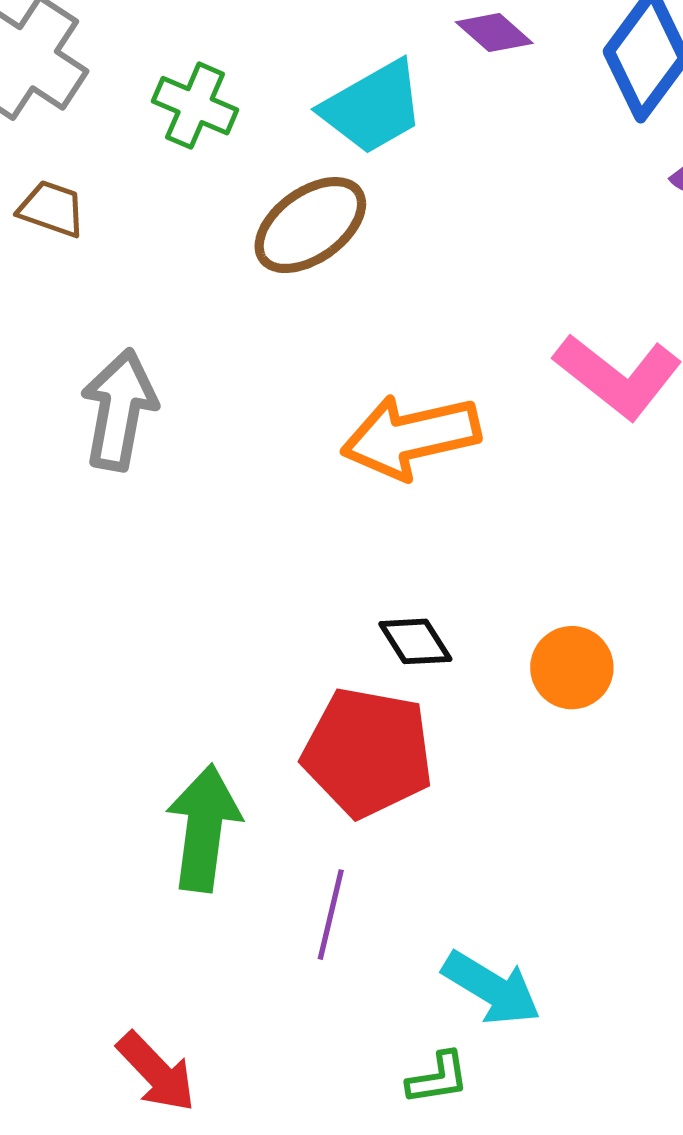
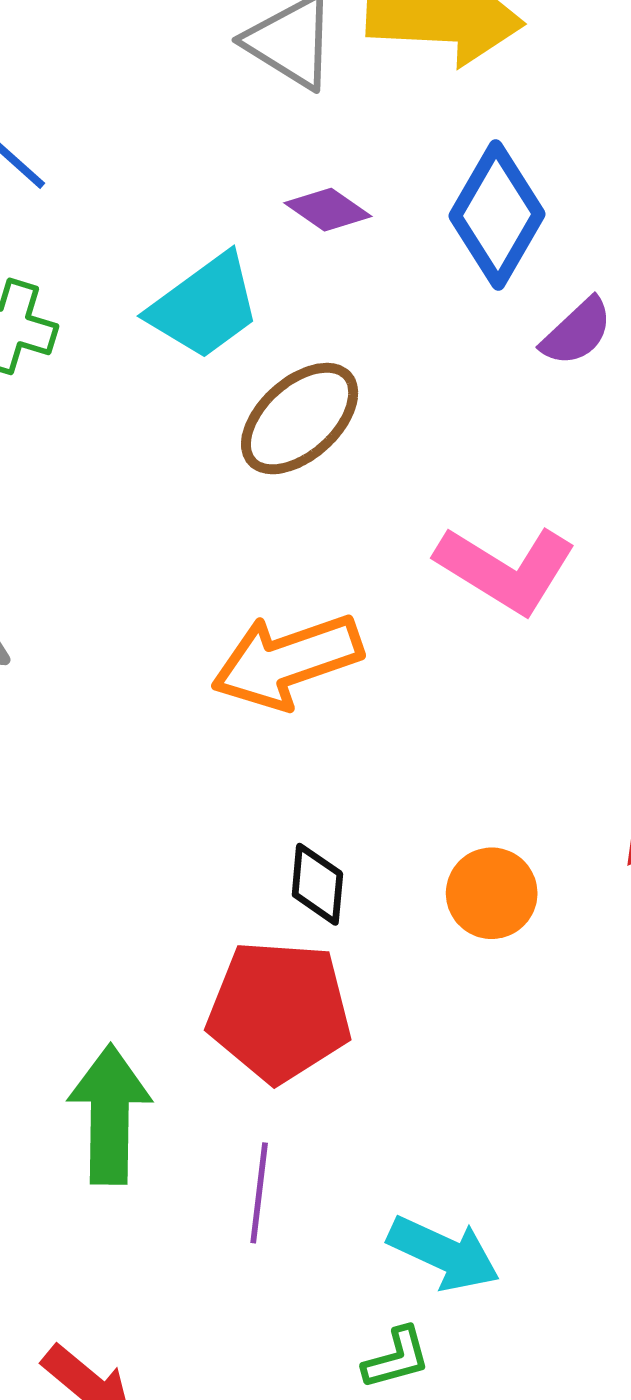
brown ellipse: (310, 225) -> (300, 419), moved
black diamond: (415, 641) -> (317, 884), turned 44

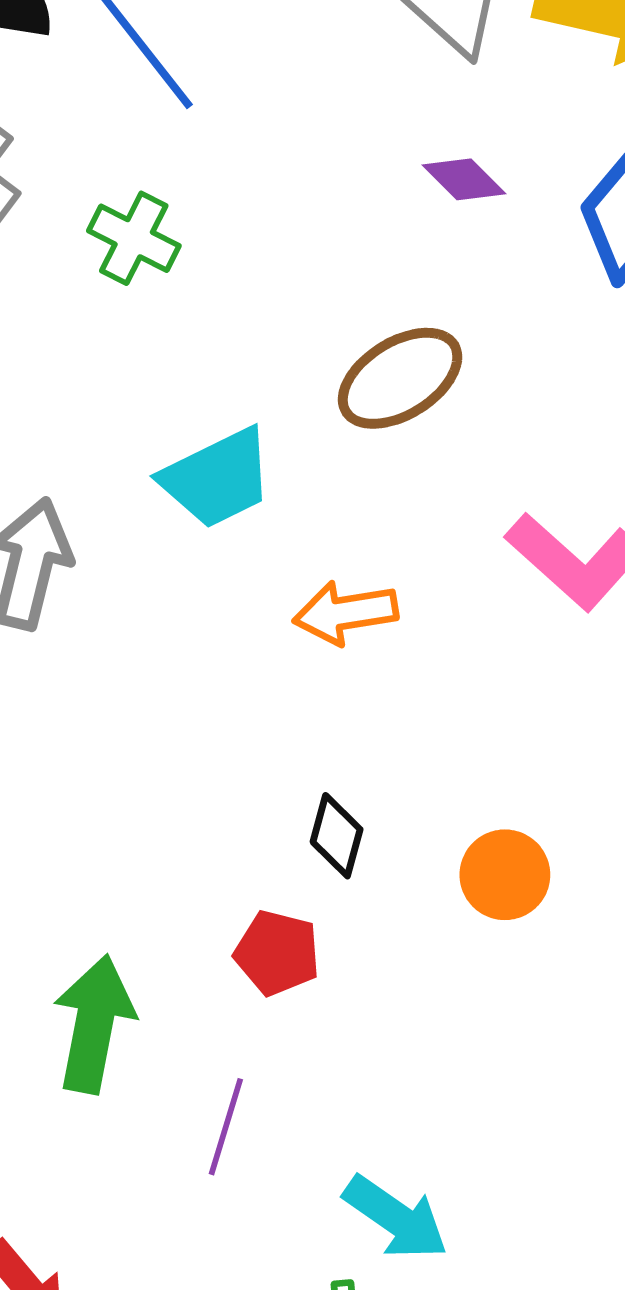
cyan trapezoid: (205, 306) -> (217, 478), moved
orange arrow: (287, 661) -> (346, 613), size x0.7
red pentagon: (279, 1011) -> (277, 953), size x0.6

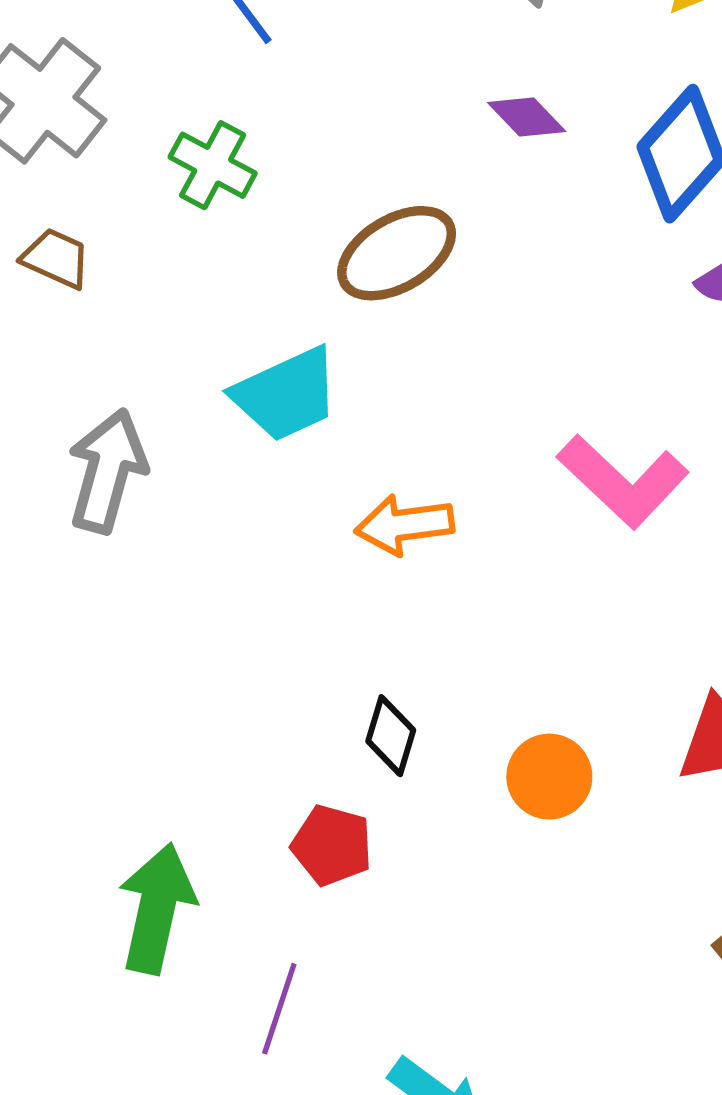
brown ellipse: (400, 378) -> (397, 253), moved

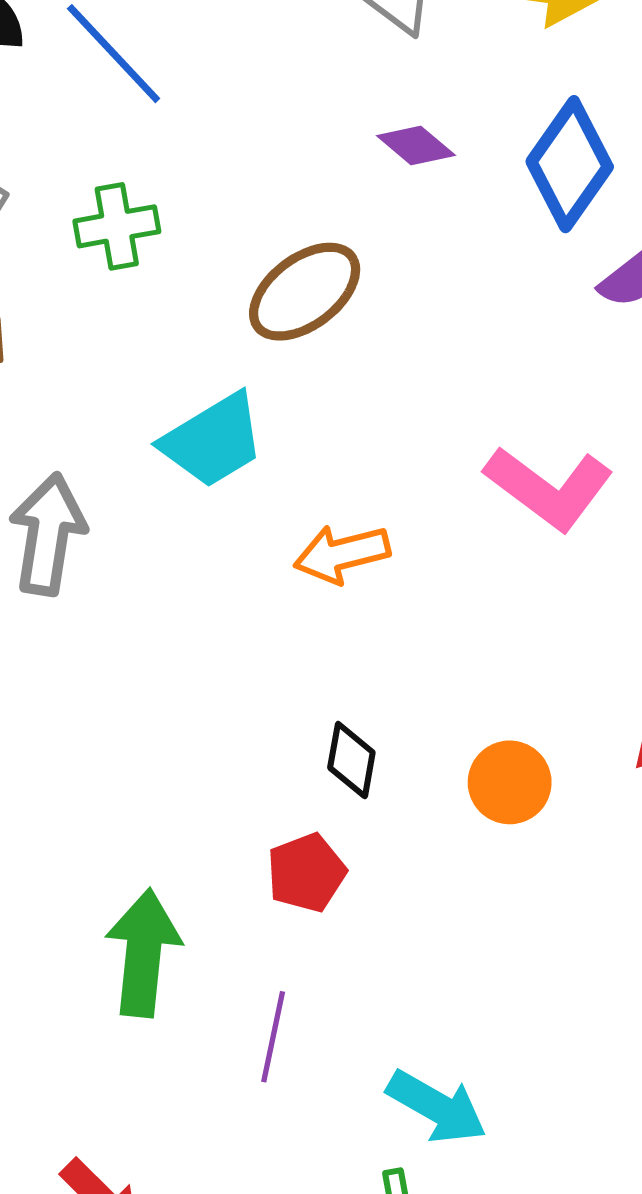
green cross: (213, 165) -> (117, 226), turned -32
red pentagon: (332, 845) -> (306, 873), turned -30

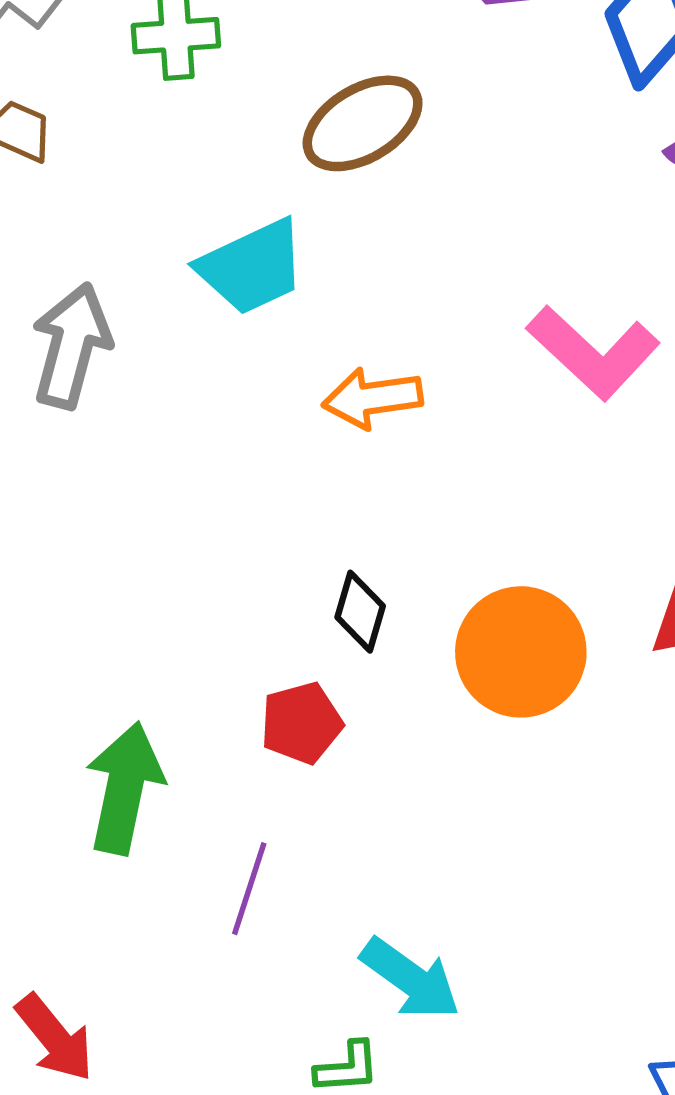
orange circle: (510, 782) -> (521, 652), size x1.5

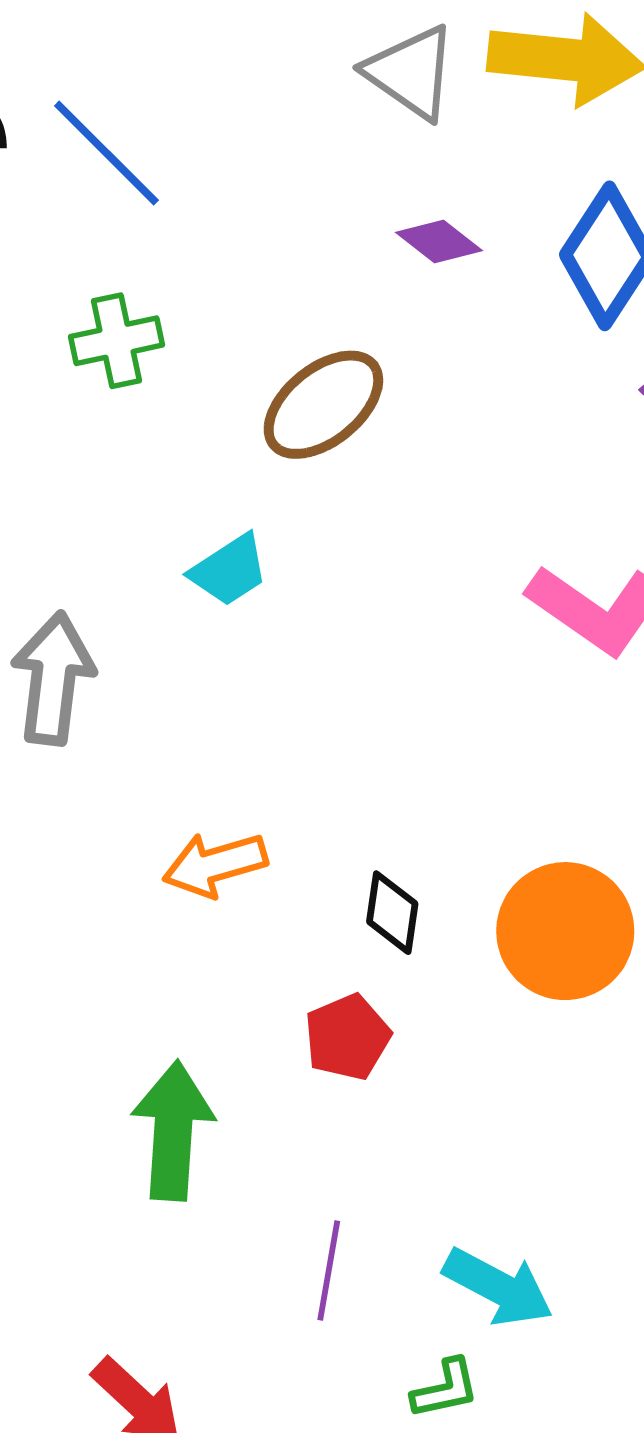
cyan trapezoid: (252, 267) -> (229, 570), size x0.7
orange arrow: (373, 398) -> (215, 865), moved
purple line: (249, 889) -> (329, 1270), moved

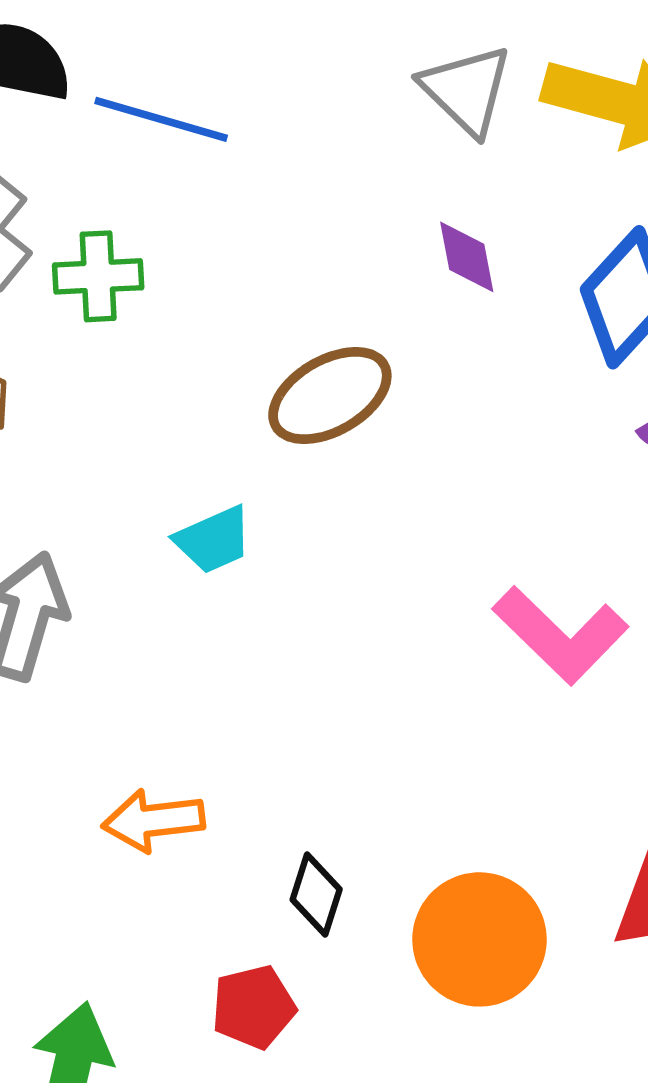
blue line: (106, 153) -> (161, 119), turned -38
purple diamond: (439, 241) -> (467, 257), turned 32
green cross: (117, 341) -> (98, 276), moved

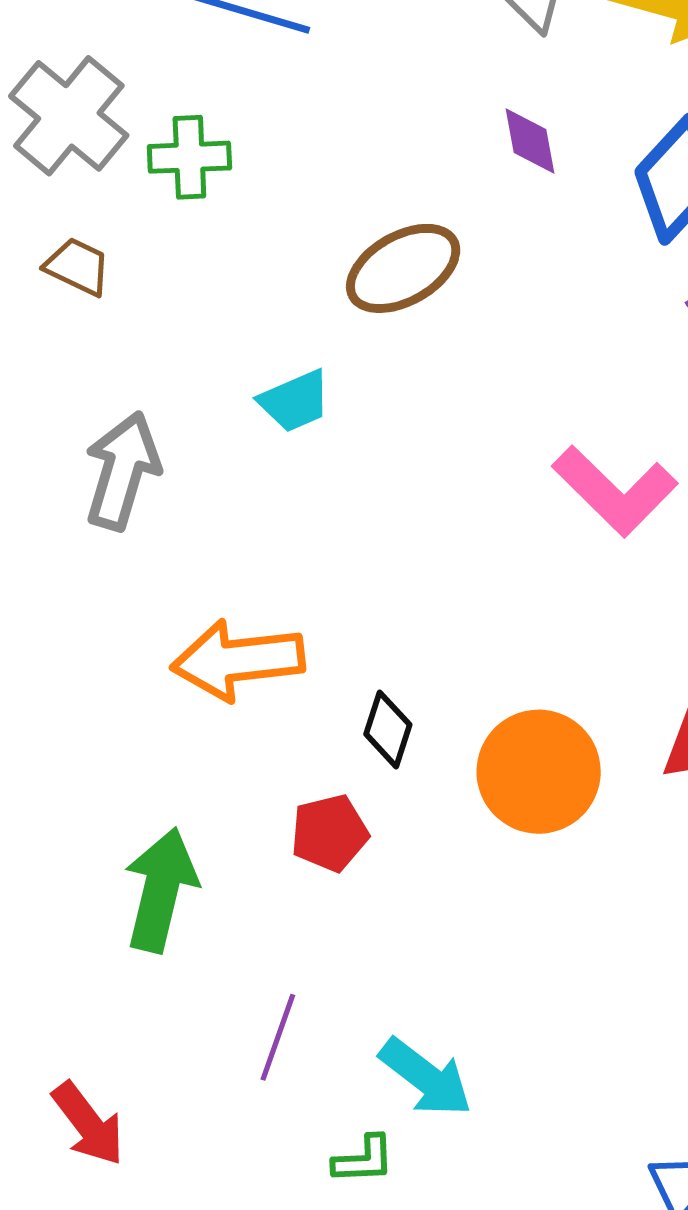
orange arrow: (153, 820) -> (238, 660), size x1.4

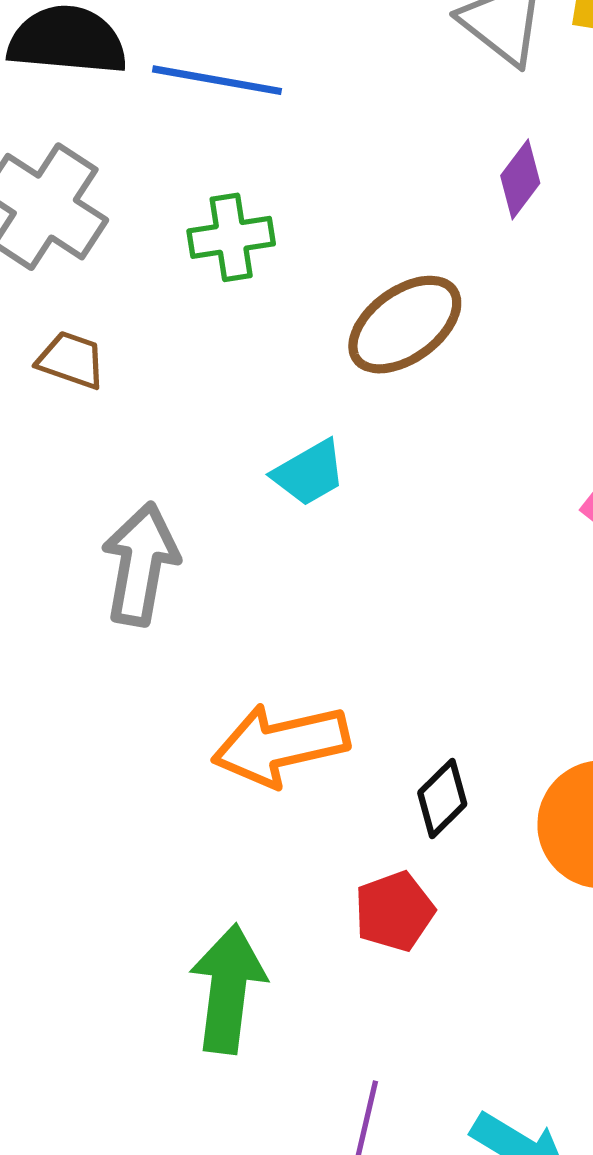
purple diamond: (530, 141) -> (520, 179), turned 54
green cross: (189, 157) -> (231, 237), moved
black diamond: (388, 729) -> (442, 798), turned 34

